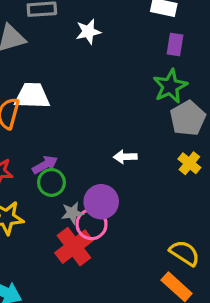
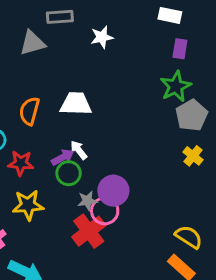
white trapezoid: (32, 96) -> (76, 104), moved
white arrow: (125, 157) -> (79, 150), moved, turned 54

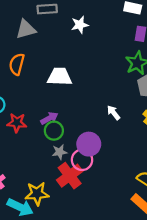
orange semicircle: (29, 111) -> (17, 64), moved
white arrow: (79, 150) -> (114, 113), moved
gray star: (87, 201) -> (60, 152), moved
yellow star: (28, 205) -> (37, 194), moved

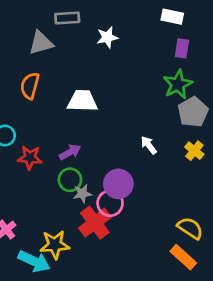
green circle: (54, 131) -> (70, 180), moved

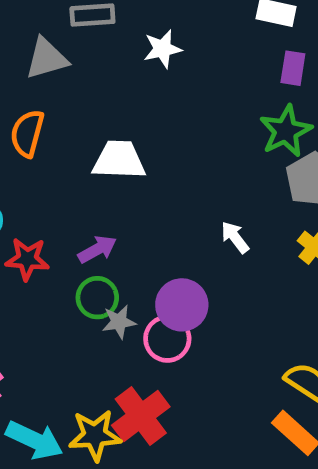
red cross: (95, 223) -> (141, 416), moved
yellow star: (55, 245) -> (95, 435), moved

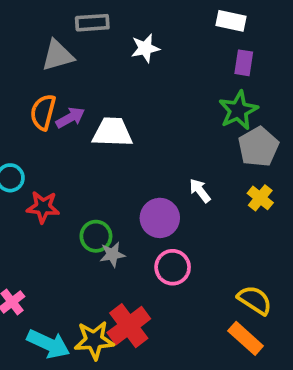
purple arrow: (97, 249) -> (70, 118), moved
purple circle: (182, 305) -> (160, 218), moved
pink circle: (167, 339) -> (173, 267), moved

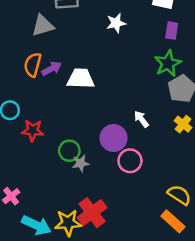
white star: (145, 48) -> (116, 23), moved
pink circle: (173, 267) -> (130, 161), moved

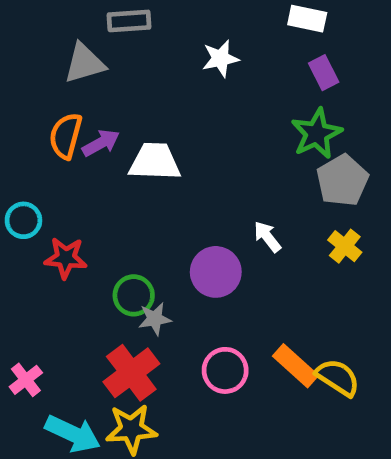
purple rectangle: (172, 31) -> (324, 73), turned -36
pink circle: (130, 161) -> (225, 370), moved
red cross: (92, 213) -> (131, 373), moved
orange rectangle: (173, 221) -> (296, 366), moved

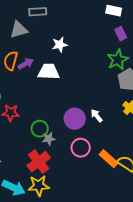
white star: (220, 59) -> (60, 45), moved
white arrow: (267, 237) -> (97, 116), moved
pink circle: (225, 370) -> (81, 148), moved

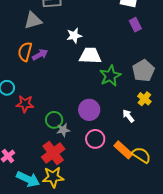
green star: (118, 60) -> (110, 76), moved
white trapezoid: (49, 72) -> (90, 56), moved
white arrow: (97, 116) -> (128, 116), moved

